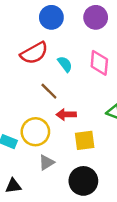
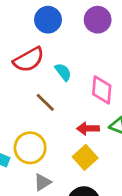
pink diamond: (99, 63) -> (102, 90), moved
red arrow: (66, 115) -> (88, 129), moved
yellow square: (85, 140) -> (85, 157), turned -35

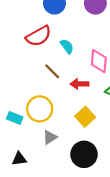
red arrow: (88, 129) -> (79, 84), moved

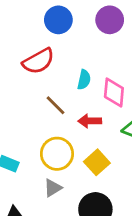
cyan semicircle: (67, 46) -> (84, 80), moved, turned 49
yellow circle: (40, 109) -> (57, 154), moved

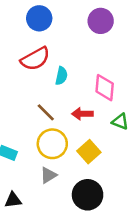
blue circle: (58, 20) -> (39, 18), moved
cyan semicircle: (84, 80) -> (61, 76), moved
brown line: (56, 105) -> (46, 112), moved

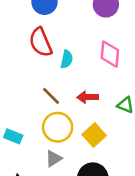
red semicircle: (35, 59) -> (41, 42), turned 96
pink diamond: (105, 88) -> (110, 54), moved

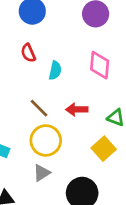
red semicircle: (41, 42) -> (28, 53), size x0.6
yellow square: (94, 135) -> (104, 149), moved

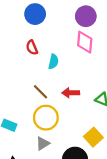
pink diamond: (100, 65) -> (85, 42), moved
yellow square: (104, 149) -> (93, 137), moved

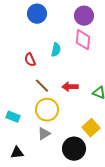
red semicircle: (32, 48) -> (30, 60), moved
cyan semicircle: (53, 62) -> (56, 50), moved

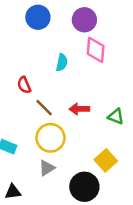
purple circle: (84, 16) -> (84, 20), moved
red semicircle: (30, 60) -> (24, 85), moved

